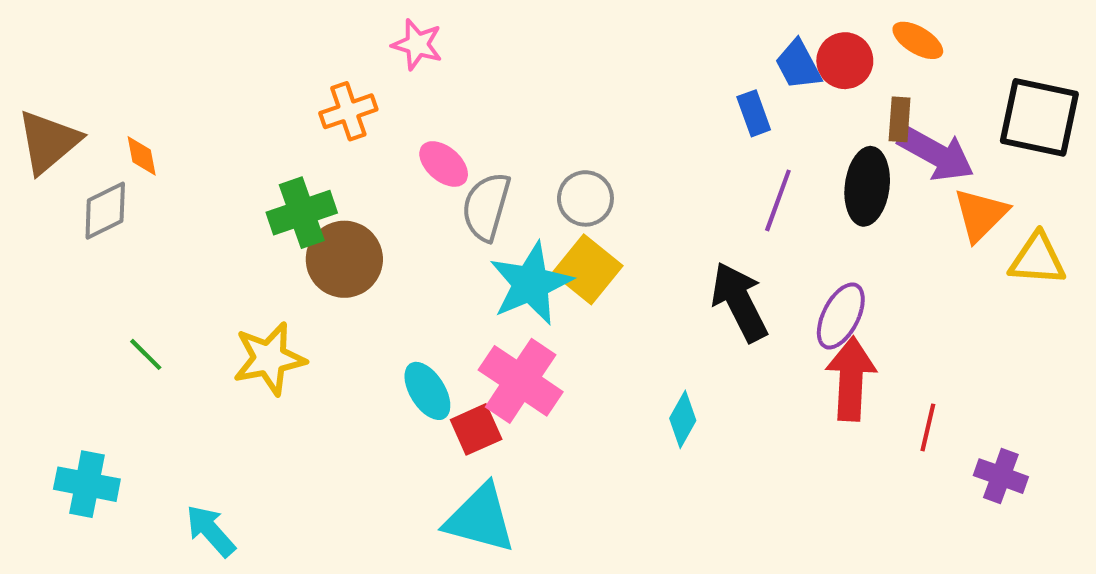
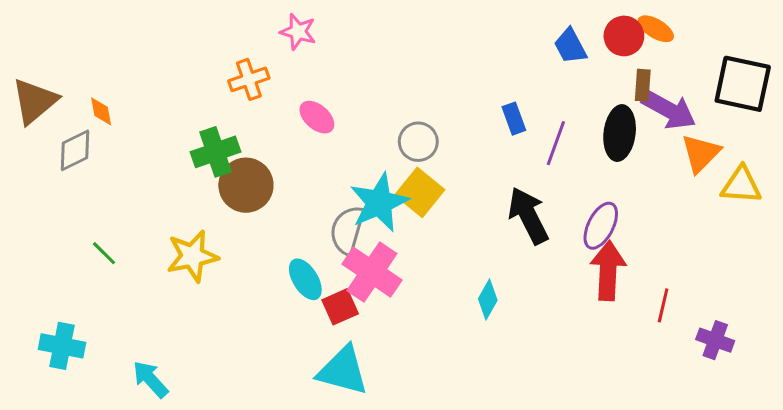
red circle: (845, 61) -> (624, 36), moved
blue rectangle: (754, 113) -> (514, 119), moved
gray semicircle: (486, 207) -> (347, 230), moved

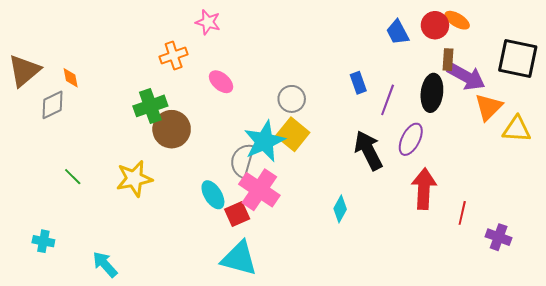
purple ellipse: (601, 226) -> (411, 139), moved
cyan cross: (62, 346) -> (43, 241), size x0.7

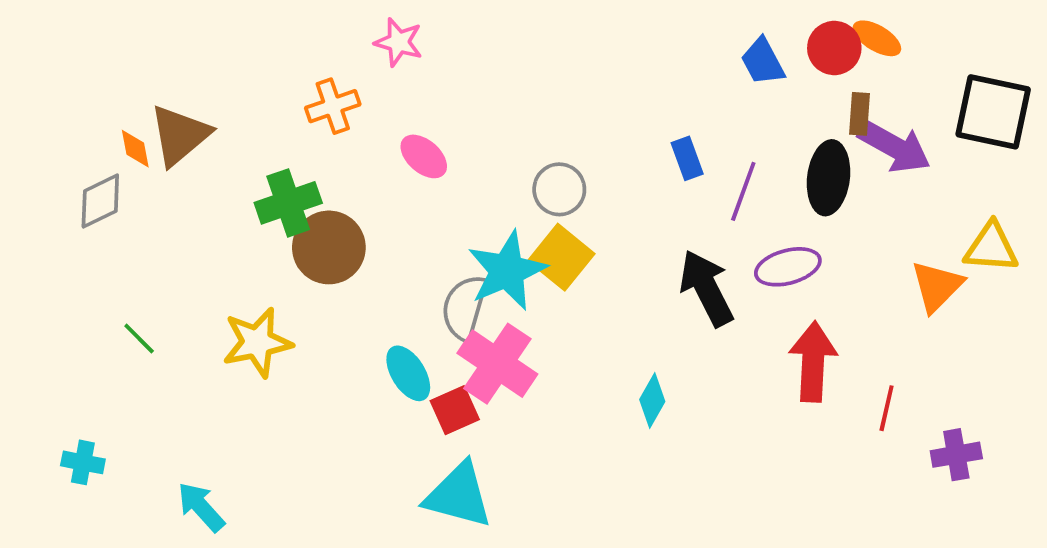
brown triangle: (24, 71) -> (180, 135), moved
orange triangle: (488, 107) -> (937, 286), moved
purple ellipse: (411, 139) -> (788, 267), turned 48
purple cross: (499, 237) -> (956, 455), turned -30

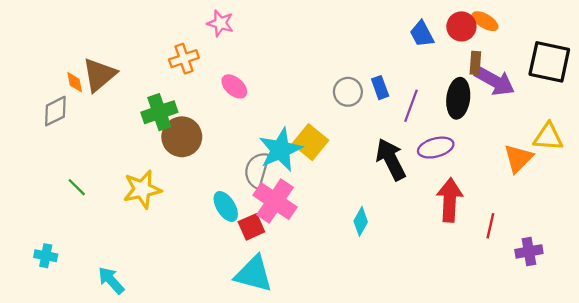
gray circle: (559, 189) -> (348, 92), moved

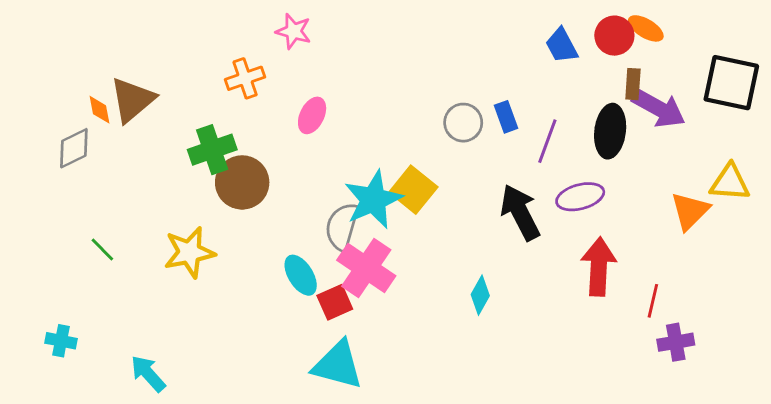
pink ellipse: (234, 86) -> (312, 115), turned 75
purple cross: (529, 251) -> (676, 342), moved

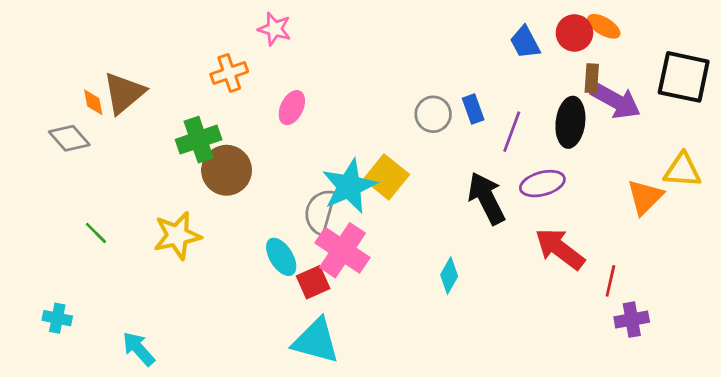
gray diamond: (74, 148) -> (69, 138), turned 75
red arrow: (599, 267) -> (560, 249), turned -56

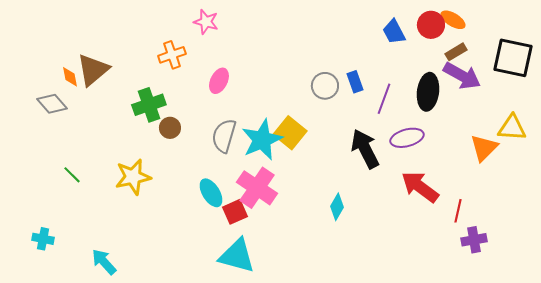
brown rectangle: (592, 78) -> (456, 52), moved, turned 55
brown circle: (227, 170) -> (170, 128), size x0.6
gray semicircle: (320, 212) -> (224, 136), moved

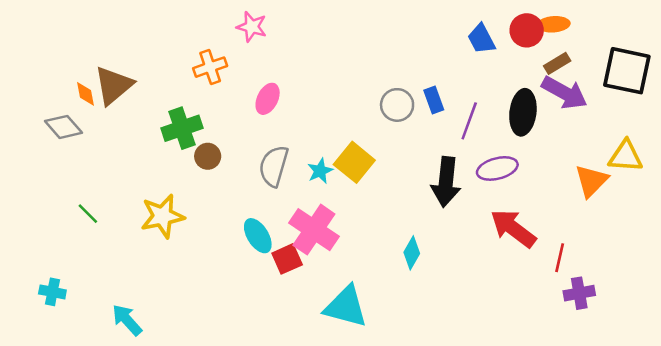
orange ellipse: (453, 20) -> (554, 24), turned -35
cyan star: (262, 140) -> (320, 171), size x0.5
black arrow: (365, 149) -> (446, 182), turned -147
cyan triangle: (237, 256) -> (346, 307), moved

